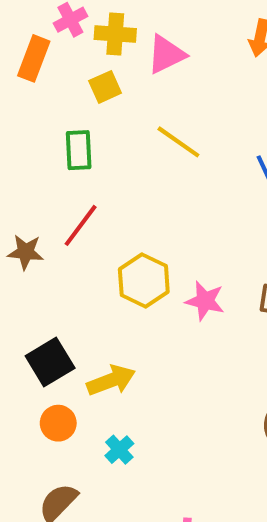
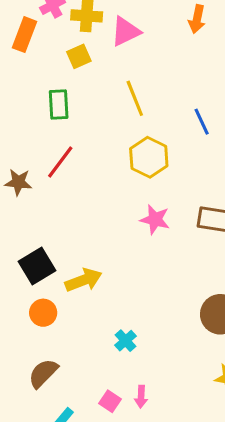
yellow line: (178, 142) -> (135, 98), turned 33
yellow hexagon: (144, 281) -> (149, 157), moved
cyan cross: (119, 450) -> (125, 341), moved

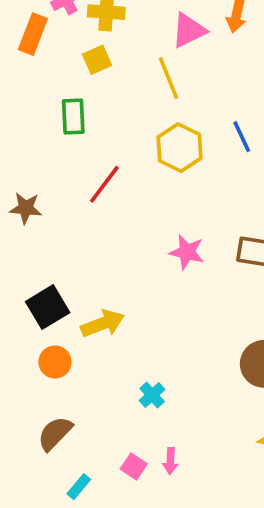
pink triangle: (125, 31) -> (189, 30), moved
yellow line: (135, 98) -> (169, 78), moved
yellow hexagon: (149, 157) -> (180, 148), moved
red line: (60, 162) -> (104, 184), moved

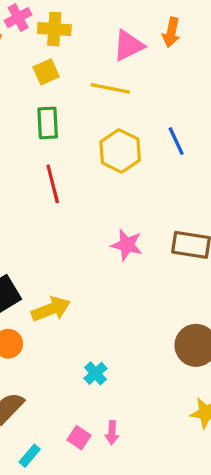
yellow line: (169, 78) -> (110, 88), turned -57
green rectangle: (73, 117) -> (48, 123), moved
red line: (104, 184) -> (53, 184), turned -51

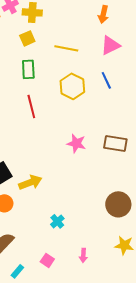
pink triangle: (128, 46) -> (110, 45), moved
pink arrow: (112, 433) -> (83, 255), moved

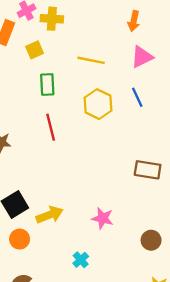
yellow square: (27, 38) -> (35, 50), moved
pink star: (76, 143) -> (103, 218), moved
brown circle: (118, 204) -> (151, 240), size x0.7

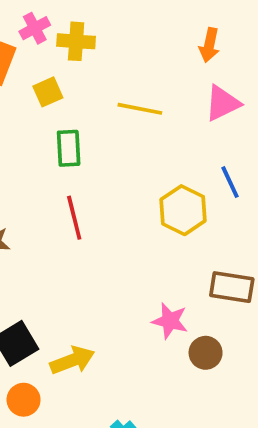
blue line: (137, 97) -> (230, 182), moved
yellow hexagon: (98, 104) -> (183, 210), moved
pink star: (103, 218) -> (170, 321), moved
brown circle: (151, 240) -> (206, 353), moved

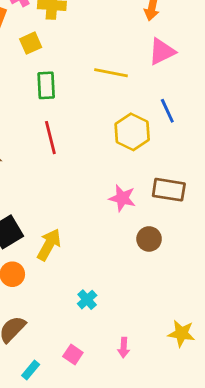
yellow line: (140, 109) -> (111, 73), moved
pink star: (170, 321) -> (122, 198), moved
yellow arrow: (72, 360) -> (49, 245), turned -40

